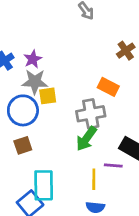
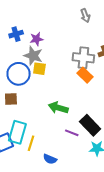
gray cross: (91, 114) -> (83, 58), moved
green arrow: (86, 139) -> (58, 108), turned 54
yellow line: (94, 179) -> (31, 143), moved

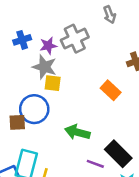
gray cross: (83, 58) -> (75, 39), moved, turned -30
blue circle: (19, 74) -> (34, 109), moved

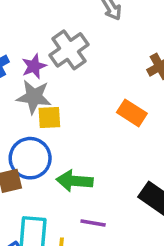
green arrow: (77, 132) -> (75, 181), moved
purple line: (95, 164) -> (93, 223), moved

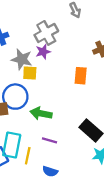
purple star: (34, 66) -> (43, 52), moved
orange rectangle: (132, 113) -> (81, 76), turned 56

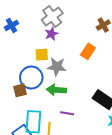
gray star: (22, 59) -> (57, 67), moved
orange rectangle: (81, 76) -> (88, 51), turned 35

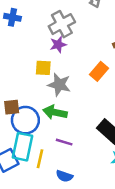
blue cross: (11, 25) -> (12, 17), moved, turned 32
blue circle: (31, 77) -> (25, 120), moved

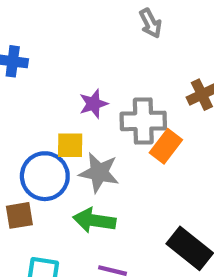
gray cross: (62, 24) -> (143, 121), moved, turned 30
blue circle: (25, 120) -> (45, 176), moved

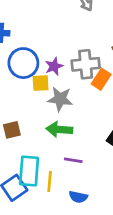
purple star: (93, 104) -> (54, 66), moved
blue circle: (45, 176) -> (23, 63), moved

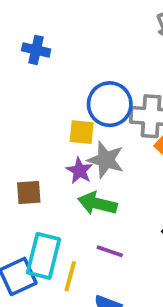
blue circle: (23, 63) -> (110, 104), moved
purple star: (54, 66) -> (79, 171), moved, turned -30

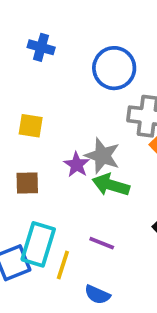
blue circle: (110, 104) -> (114, 68), moved
yellow square: (82, 132) -> (31, 126), moved
green arrow: (97, 203) -> (111, 185), moved

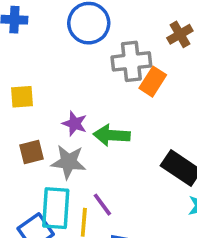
gray star: (102, 156) -> (68, 162), moved
purple line: (102, 243) -> (102, 205), moved, turned 45

